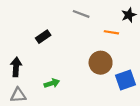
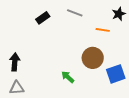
black rectangle: (43, 37) -> (43, 18), moved
green arrow: (52, 83) -> (68, 77), moved, turned -120

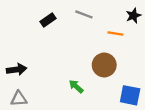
black arrow: (15, 62) -> (17, 69), turned 78
blue square: (116, 74) -> (130, 95), moved, turned 30

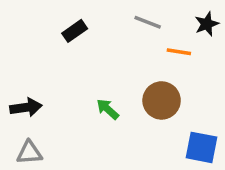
gray line: (84, 14) -> (148, 22), moved
green arrow: (76, 86) -> (108, 109), moved

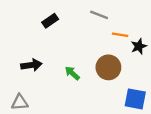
black star: (207, 24) -> (139, 46), moved
black arrow: (26, 107) -> (31, 65), moved

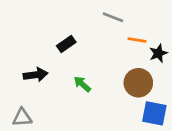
black rectangle: (50, 21) -> (66, 44), moved
brown circle: (108, 67) -> (138, 83), moved

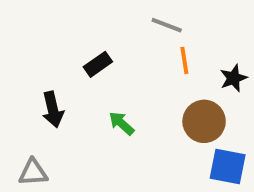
orange line: (137, 40) -> (184, 60), moved, turned 72
black arrow: (36, 75) -> (53, 110), turned 85

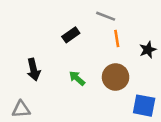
black rectangle: (98, 64) -> (71, 35), moved
brown circle: (204, 121) -> (116, 77), moved

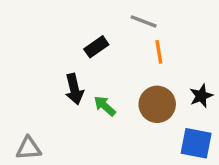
black star: (148, 50) -> (201, 96), moved
black arrow: (34, 70) -> (74, 89), moved

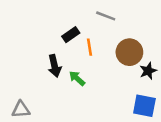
orange line: (159, 52) -> (89, 47), moved
brown circle: (157, 104) -> (129, 52), moved

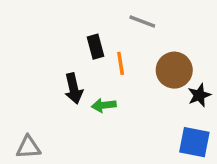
black rectangle: (71, 35) -> (95, 47), turned -70
green arrow: (77, 78) -> (104, 105), turned -49

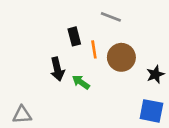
brown circle: (174, 70) -> (121, 57), moved
green arrow: (104, 105) -> (81, 82), turned 42

